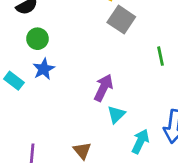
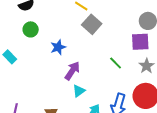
green line: (161, 56) -> (116, 63), moved, turned -40
blue star: (44, 69) -> (58, 47), moved

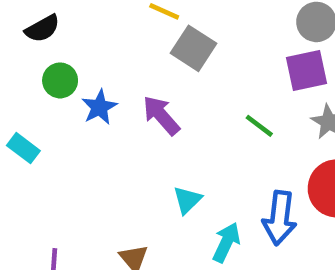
blue star: (58, 47) -> (99, 107), moved
purple arrow: (72, 71) -> (161, 115), moved, turned -66

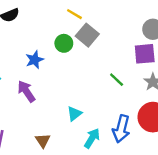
green circle: (60, 80) -> (64, 43), moved
purple arrow: (161, 115) -> (26, 91), moved

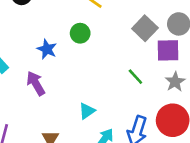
gray square: (87, 35) -> (145, 28), moved
blue star: (35, 60) -> (47, 49), turned -30

